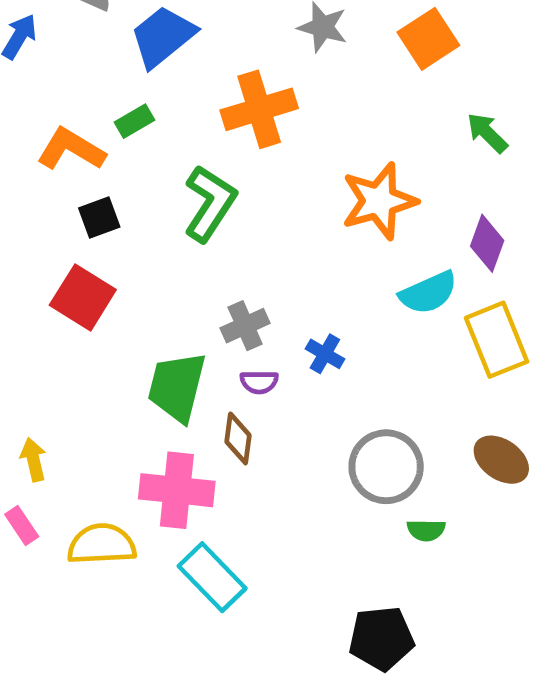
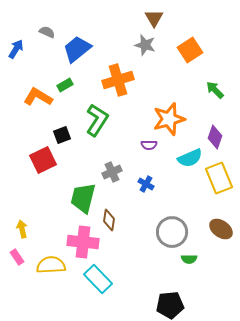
black square: (99, 217) -> (62, 135), moved
red square: (83, 297) -> (43, 160), turned 32
purple semicircle: (259, 382) -> (149, 145), moved

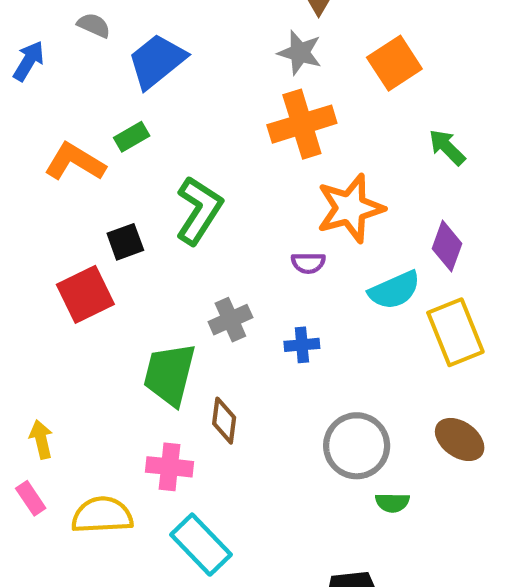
orange cross: (118, 80) -> (302, 124), moved
blue cross: (146, 184) -> (302, 345), turned -35
pink cross: (83, 242) -> (169, 467), size x0.7

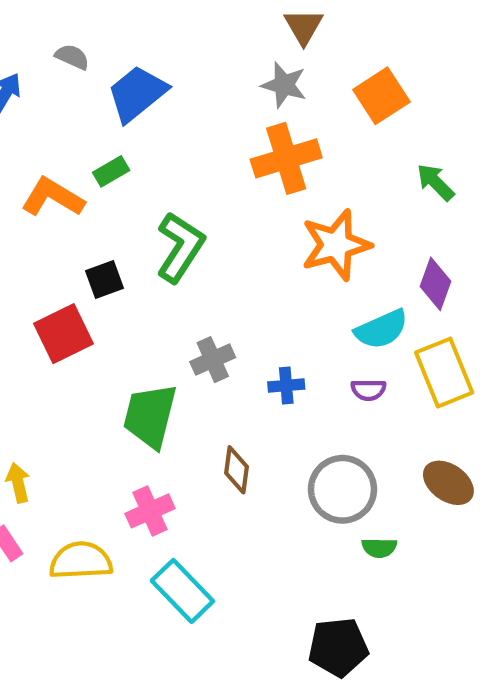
purple semicircle: (308, 263) -> (368, 390), moved
brown diamond: (224, 421) -> (237, 470), moved
pink cross: (169, 467) -> (150, 511), turned -30

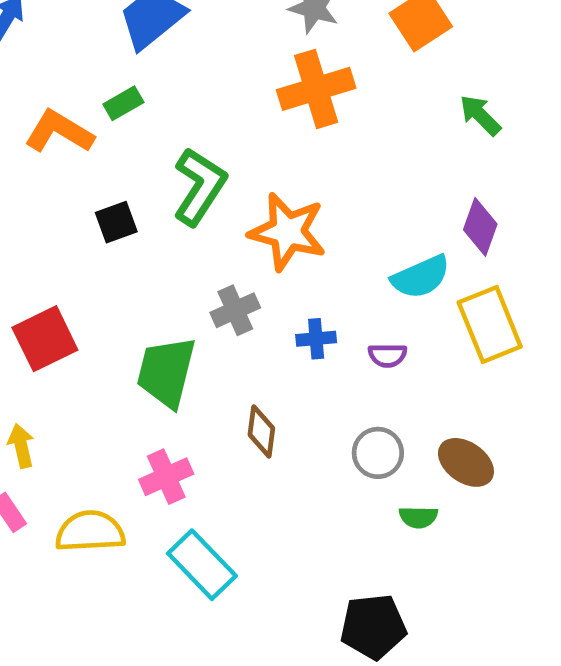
orange star: (336, 245) -> (288, 232), moved, turned 30
red square: (64, 334) -> (45, 339), moved
purple semicircle: (368, 390) -> (387, 355), moved
brown ellipse: (448, 483) -> (466, 462), moved
gray circle: (342, 489) -> (378, 453), size x0.7

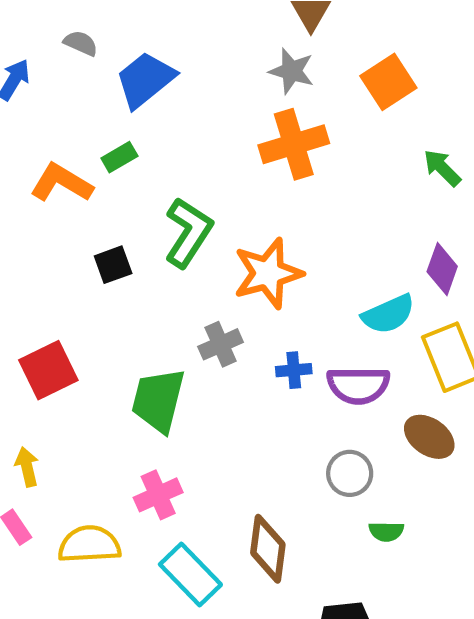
orange star: (288, 232) -> (268, 273), turned -30
purple semicircle: (387, 355) -> (358, 385), size x1.8
brown diamond: (261, 432) -> (268, 549), moved, size x1.4
brown ellipse: (466, 462) -> (429, 437), moved

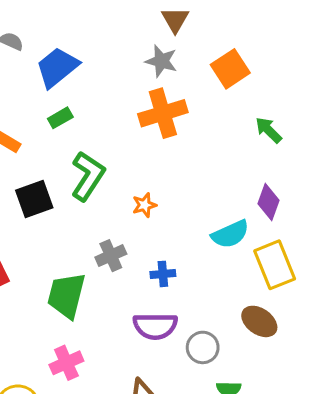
green rectangle: (119, 157) -> (60, 118), moved
black square: (113, 265) -> (34, 199), size x1.4
orange star: (268, 273) -> (144, 205), size x0.5
purple semicircle: (358, 385) -> (155, 326), moved

